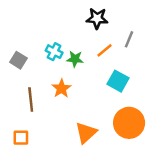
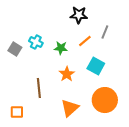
cyan cross: (54, 52) -> (36, 42), moved
orange star: (61, 88) -> (67, 74), moved
brown line: (31, 100) -> (39, 88), moved

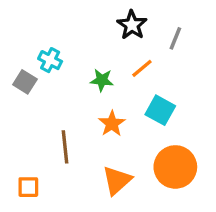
black star: (79, 15) -> (132, 25), turned 30
gray line: (105, 32) -> (175, 38), moved
cyan cross: (36, 42) -> (50, 60), moved

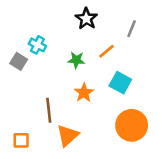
black star: (132, 25) -> (86, 19), moved
orange triangle: (117, 180) -> (68, 135), moved

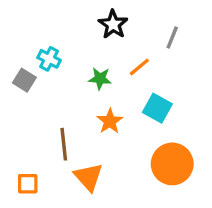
orange triangle: (68, 135) -> (88, 177), turned -30

